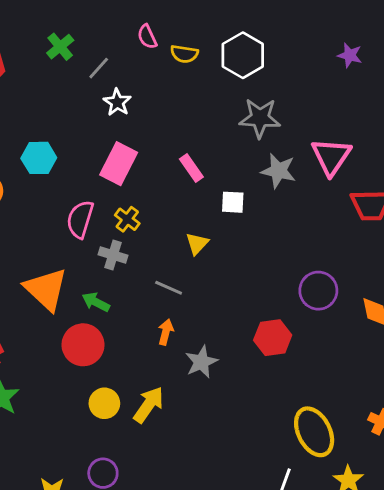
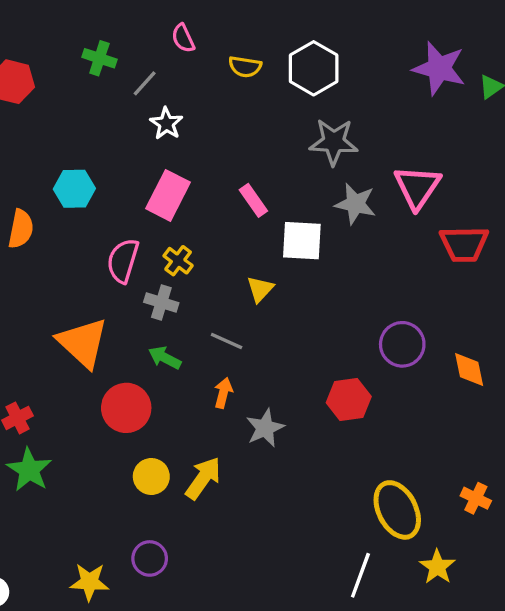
pink semicircle: (147, 37) -> (183, 38), moved
green cross: (60, 47) -> (99, 58), turned -32
purple star: (350, 55) -> (439, 68), size x1.8
white square: (233, 202) -> (302, 241), size x1.5
green arrow: (96, 302) -> (165, 358), moved

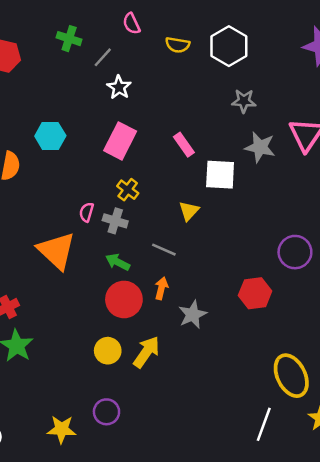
gray star: (334, 142) -> (244, 101), size x0.7
pink semicircle: (123, 261) -> (87, 212), moved, size x0.6
red circle: (126, 408) -> (124, 299), moved

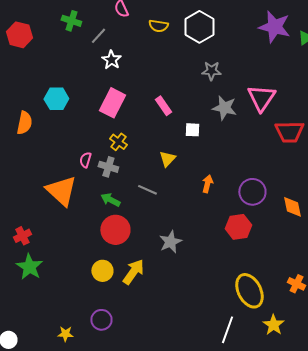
white square: (220, 175) -> (192, 130), size x0.6
orange arrow: (161, 288) -> (207, 184), moved
red hexagon: (255, 293) -> (238, 227), moved
yellow star: (62, 429) -> (65, 334), size x0.7

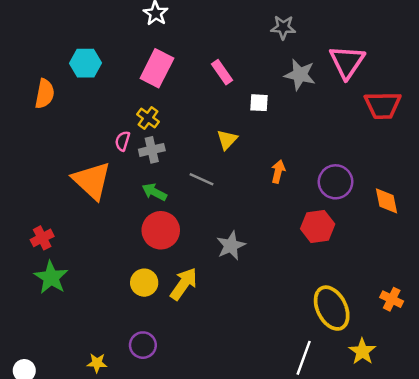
yellow cross: (118, 142) -> (148, 118), moved
gray cross: (108, 167) -> (152, 150), turned -30

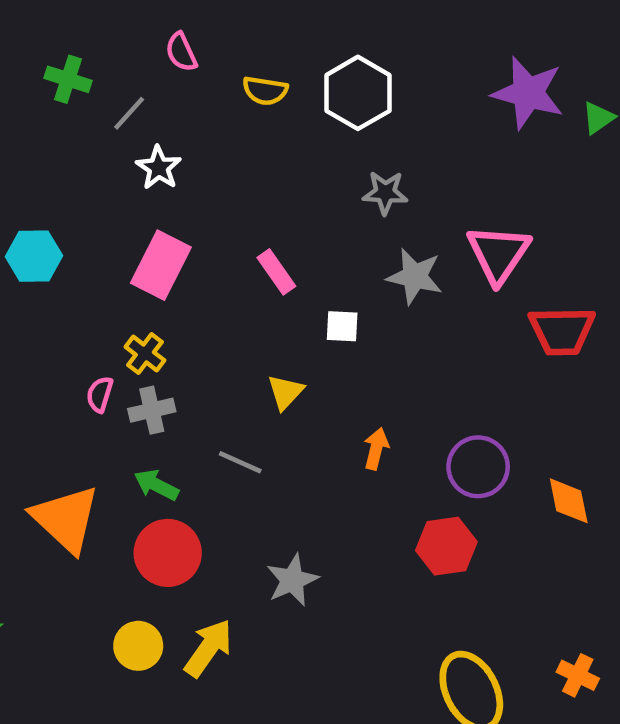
orange triangle: (92, 181) -> (66, 519), moved

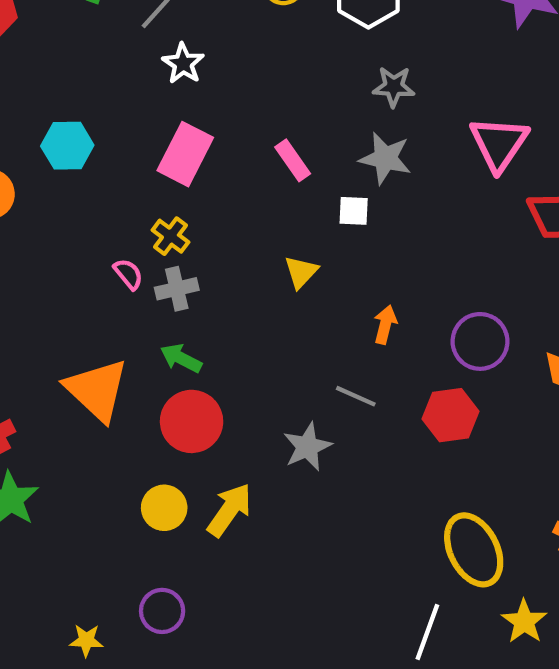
gray star: (415, 276) -> (385, 158), moved
pink semicircle: (100, 394) -> (128, 274), turned 124
gray line: (240, 462) -> (356, 396), moved

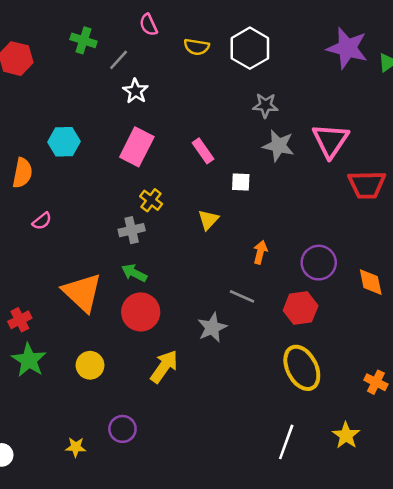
gray star: (385, 158) -> (278, 146), moved
yellow cross: (170, 236) -> (151, 200), moved
pink semicircle: (128, 274) -> (42, 221), moved, turned 90
yellow circle: (164, 508) -> (90, 365), moved
yellow ellipse: (474, 550) -> (302, 368), moved

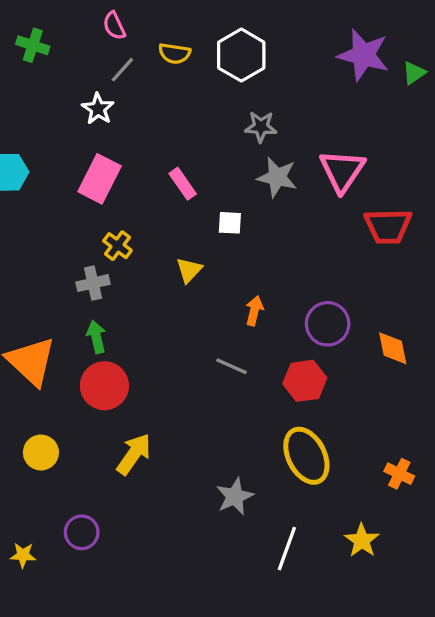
gray line: (119, 60) -> (122, 70), moved
green arrow: (134, 273) -> (96, 337), turned 50
gray star: (212, 328) -> (235, 496), moved

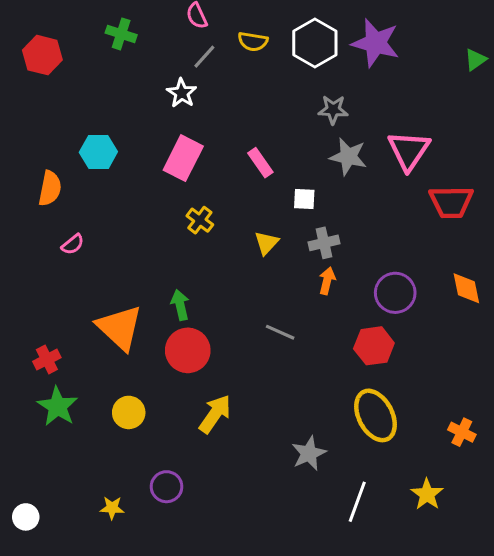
purple star: (363, 55) -> (375, 43), moved
gray cross: (93, 283) -> (324, 243), moved
orange diamond: (393, 348) -> (466, 288), moved
gray line: (231, 366) -> (280, 332), moved

